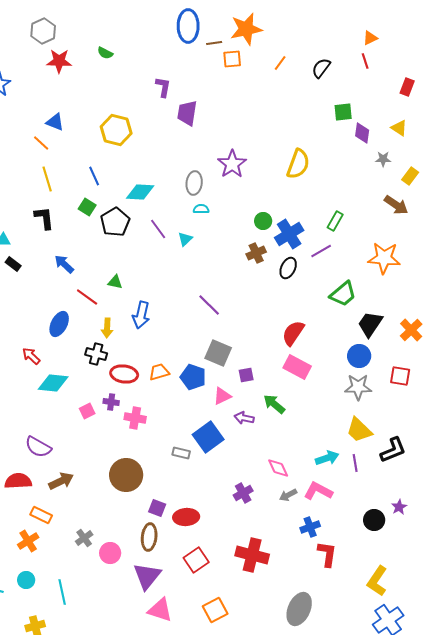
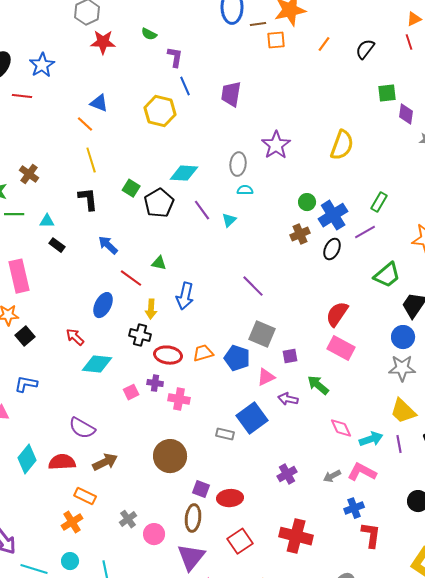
purple L-shape: (163, 87) -> (175, 57), moved
blue line: (94, 176) -> (185, 86), moved
pink diamond: (278, 468) -> (341, 428), moved

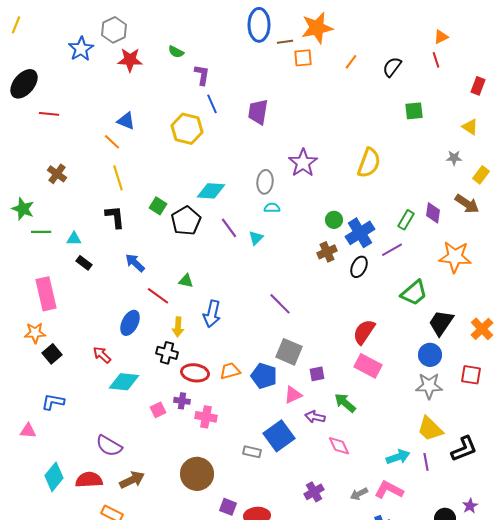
blue star: (42, 65) -> (81, 49), moved
purple diamond: (406, 114) -> (433, 213), moved
brown cross: (29, 174) -> (57, 174), moved
pink diamond: (341, 428) -> (339, 446), moved

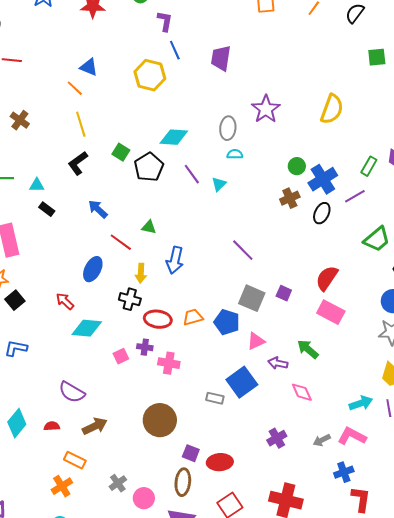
black L-shape: (115, 217) -> (78, 163), turned -120
purple square: (317, 374) -> (284, 293), moved, turned 35
red semicircle: (89, 480) -> (52, 426), size x0.6

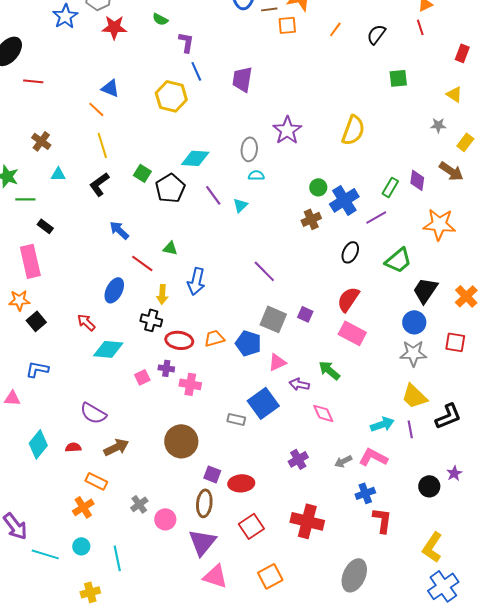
cyan triangle: (37, 185) -> (58, 174), moved
black rectangle: (47, 209) -> (45, 226), moved
black ellipse: (322, 213) -> (350, 252), moved

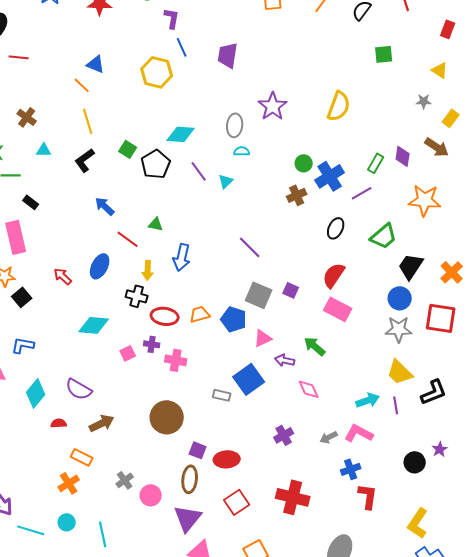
red arrow: (86, 322) -> (63, 276), moved
red square: (455, 342) -> (441, 318), size x1.5
cyan diamond: (38, 444) -> (36, 393), moved

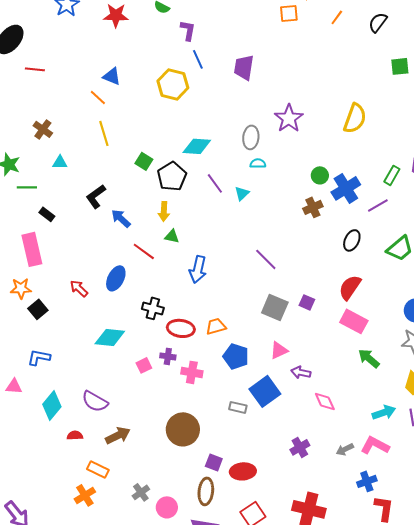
black L-shape: (85, 160) -> (96, 196), moved
yellow arrow: (148, 270) -> (164, 211), moved
blue pentagon: (234, 319) -> (236, 356), moved
green arrow: (315, 346) -> (369, 358), moved

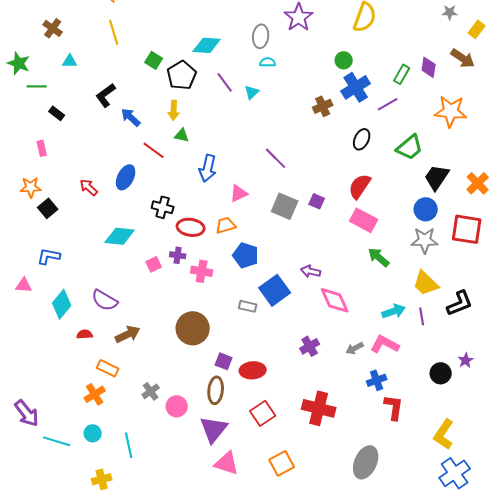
green circle: (320, 175) -> (344, 60), moved
pink rectangle: (32, 249) -> (42, 148), size x0.5
pink triangle: (279, 350) -> (239, 193), moved
pink diamond: (325, 401) -> (335, 300), size x1.4

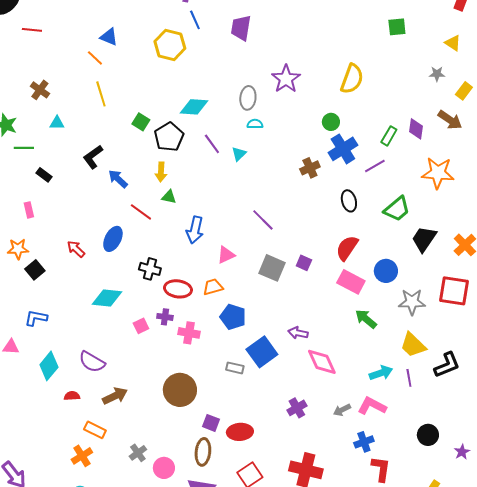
black ellipse: (362, 139) -> (349, 201), turned -40
blue circle: (426, 209) -> (386, 271), moved
purple star: (466, 360) -> (462, 452), moved

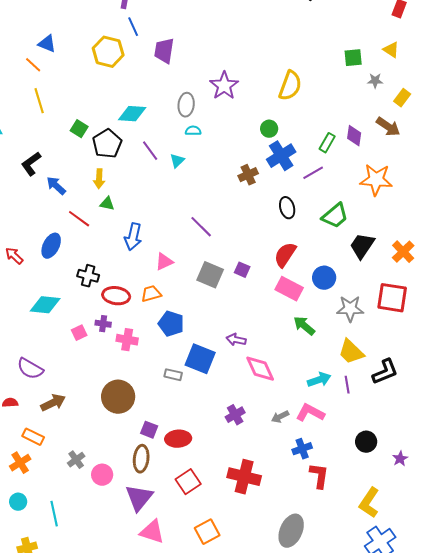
green square: (397, 27) -> (353, 58), moved
purple trapezoid: (241, 28) -> (164, 51), moved
blue square: (262, 352) -> (200, 359), turned -32

